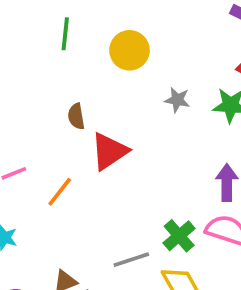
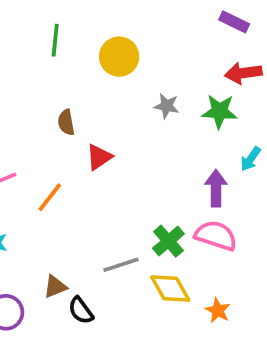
red triangle: (109, 151) -> (99, 157), size x0.7

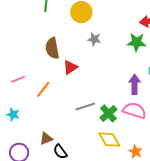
gray star: (167, 106) -> (94, 39), moved
brown semicircle: (66, 122) -> (52, 48), size x1.5
gray line: (121, 265) -> (85, 106), moved

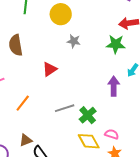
brown semicircle: (52, 48) -> (16, 45), moved
orange line: (43, 89) -> (23, 103), moved
pink semicircle: (135, 110) -> (112, 134), moved, size x0.6

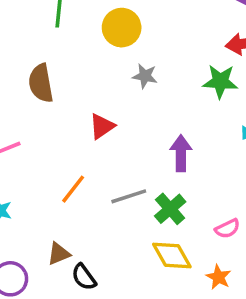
purple arrow: (114, 86) -> (181, 153), moved
orange line: (23, 103) -> (73, 189), moved
pink semicircle: (112, 134) -> (227, 229), moved, turned 136

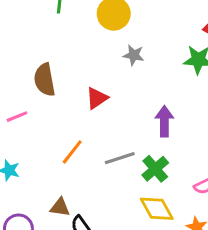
brown semicircle: (41, 83) -> (45, 80), moved
brown triangle: (59, 254) -> (60, 207), turned 30

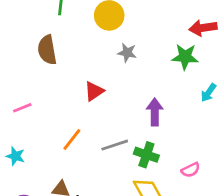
brown semicircle: (45, 80) -> (47, 50), moved
green cross: (155, 169) -> (146, 155), turned -30

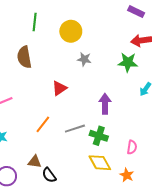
pink semicircle: (191, 170) -> (132, 147), turned -56

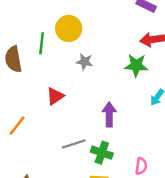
green line: (35, 22) -> (42, 43), moved
orange line: (43, 124) -> (17, 126), moved

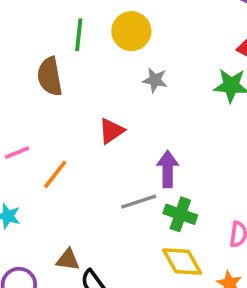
green line: (42, 43) -> (79, 35), moved
purple arrow: (109, 115) -> (168, 169), moved

